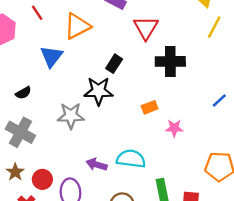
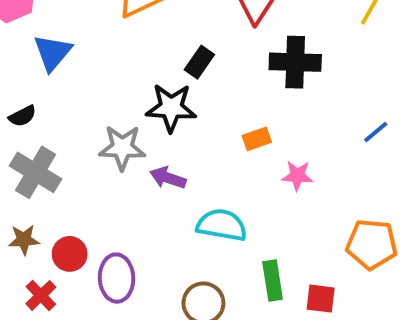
blue triangle: (51, 56) -> (53, 52), moved
black semicircle: (23, 93) -> (23, 116), moved
purple arrow: (97, 164) -> (168, 178), moved
brown star: (15, 172) -> (24, 240), turned 30

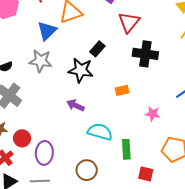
blue triangle: (53, 52) -> (47, 31), moved
gray star: (122, 148) -> (41, 61), moved
pink star: (297, 176) -> (153, 114), moved
green rectangle: (273, 281) -> (126, 149), moved

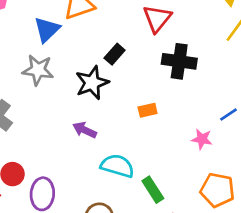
black star: (81, 70) -> (92, 83), turned -30
pink star: (153, 114) -> (202, 139), moved
green rectangle: (126, 149) -> (153, 190), turned -30

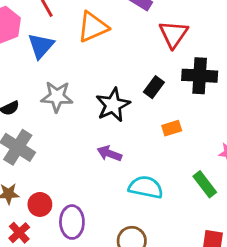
blue triangle: (47, 29) -> (41, 46), moved
black rectangle: (115, 54) -> (154, 87), moved
green rectangle: (153, 190) -> (205, 184), moved

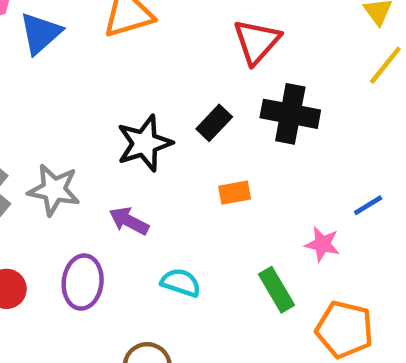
gray star: (57, 97) -> (54, 190), moved
cyan semicircle: (146, 187) -> (181, 283), size x0.7
purple ellipse: (72, 222) -> (83, 282), moved

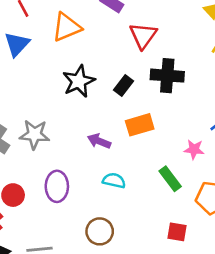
black star: (144, 143) -> (79, 81), moved
orange rectangle: (235, 193) -> (140, 125), size x1.5
purple arrow: (129, 221) -> (99, 141), moved

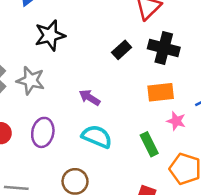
black star: (79, 81) -> (50, 35), moved
orange rectangle: (140, 125) -> (161, 92), moved
cyan semicircle: (114, 181) -> (97, 137), size x1.4

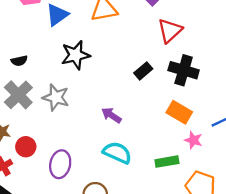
orange rectangle: (161, 92) -> (179, 112), turned 35
purple ellipse: (43, 132) -> (60, 164), moved
green rectangle: (149, 144) -> (167, 162), turned -75

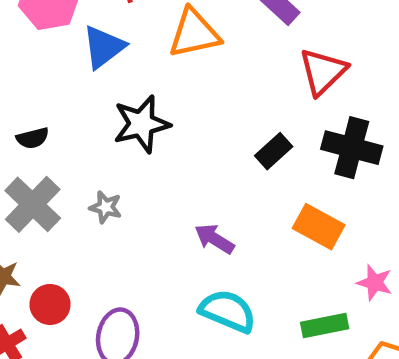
gray star: (56, 97) -> (106, 207), size x0.6
orange rectangle: (179, 112) -> (319, 227), moved

